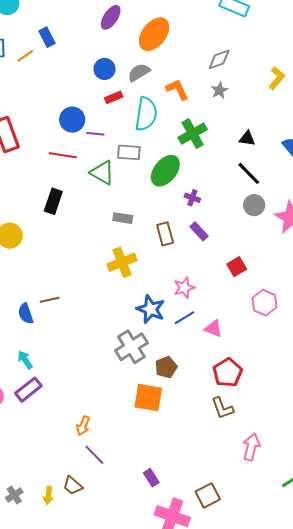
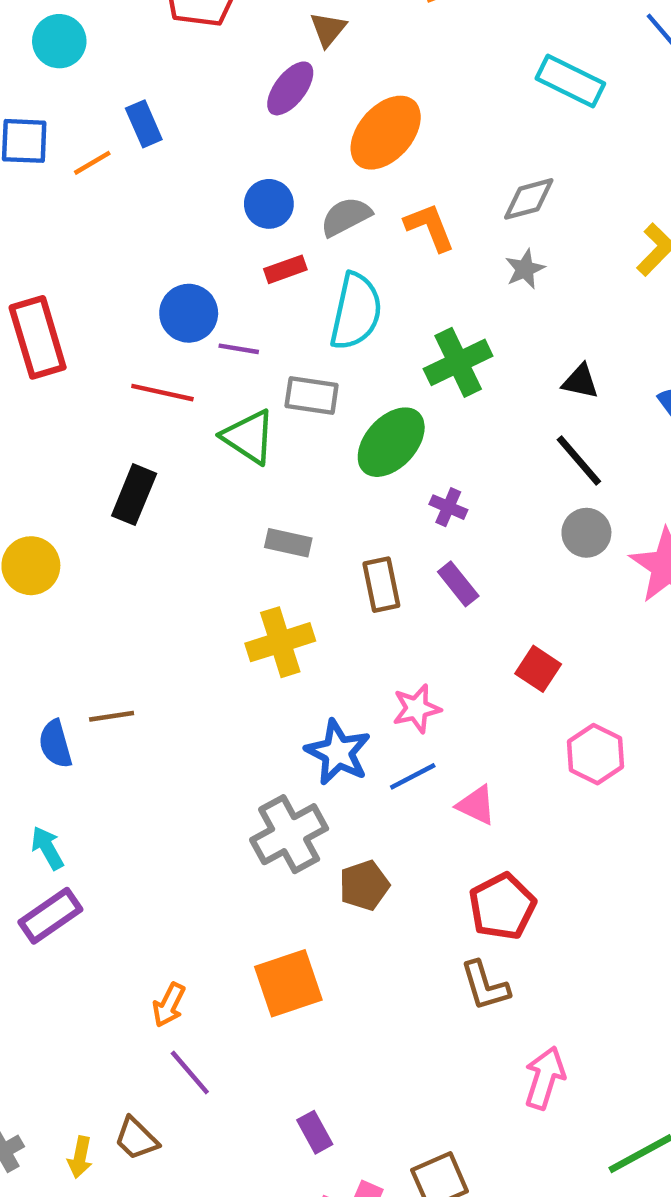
orange L-shape: (177, 90) -> (430, 227), moved
red square: (237, 267) -> (538, 669), turned -30
orange square: (148, 398) -> (288, 983), moved, turned -32

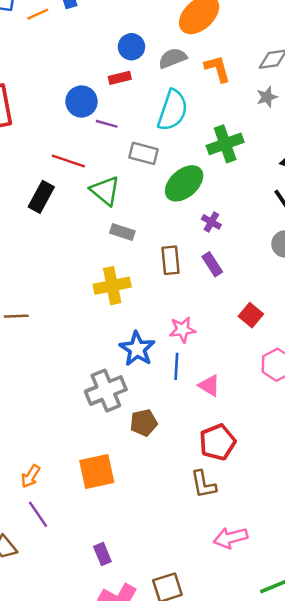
red rectangle: (285, 269) -> (120, 78), moved
red line: (162, 393) -> (68, 161), moved
green triangle: (249, 437) -> (105, 191), moved
blue line: (413, 776) -> (176, 366), turned -65
pink arrow: (545, 1078) -> (231, 538), turned -128

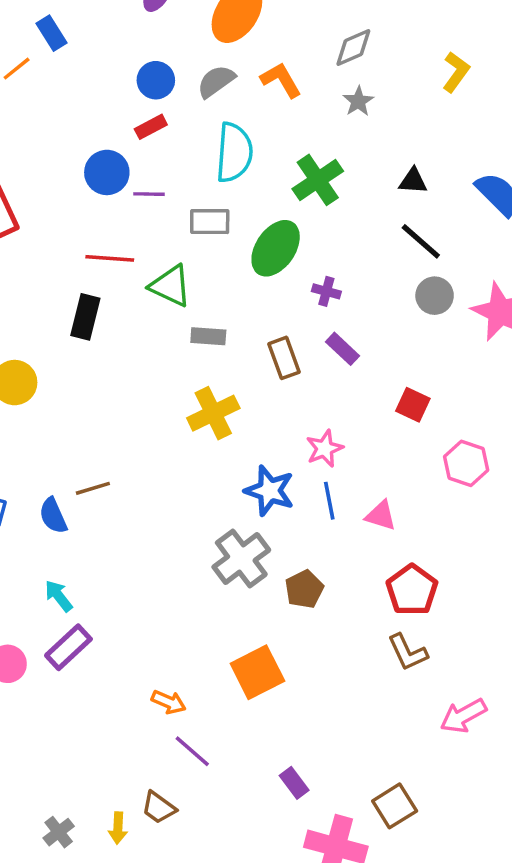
orange arrow: (31, 476) -> (169, 702), turned -85

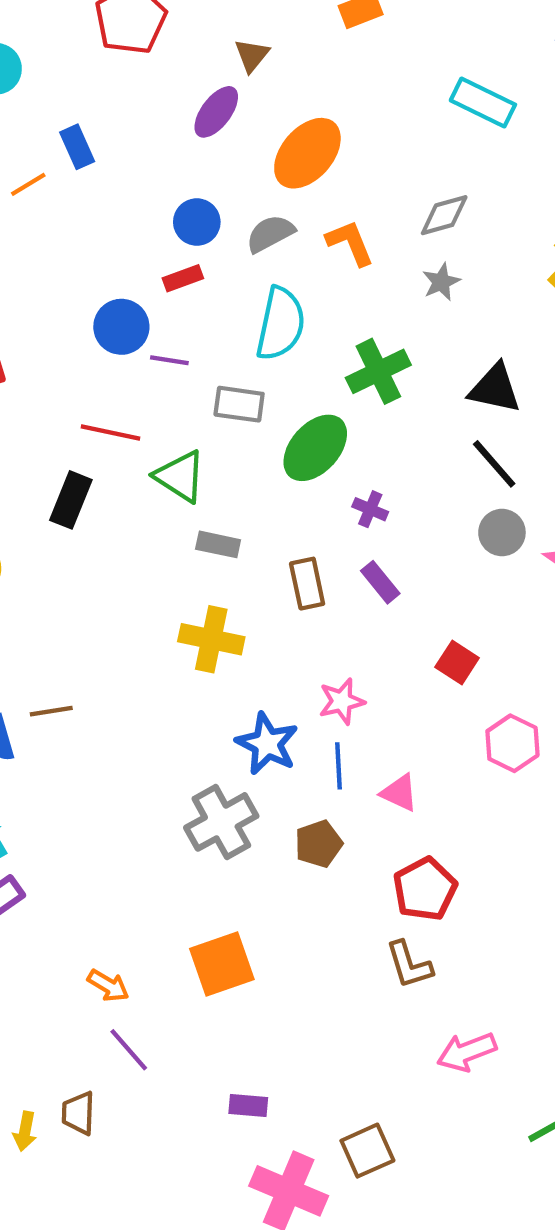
black triangle: (413, 181) -> (495, 388), size x1.5
yellow cross: (213, 413) -> (211, 639), turned 30
brown pentagon: (304, 589) -> (319, 844), moved
purple rectangle: (294, 783) -> (248, 1106), turned -56
brown trapezoid: (159, 808) -> (78, 1113), turned 48

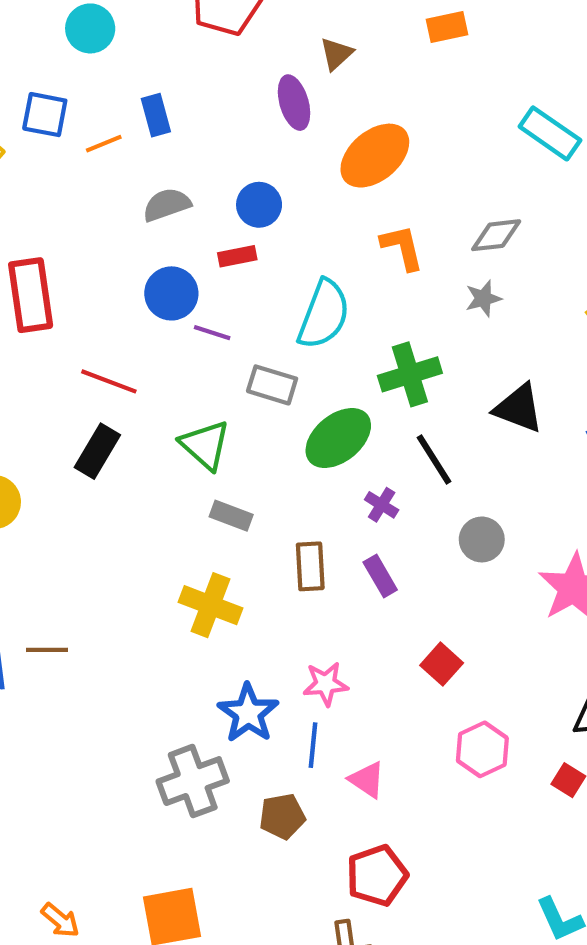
purple ellipse: (216, 112) -> (294, 103), turned -62
gray semicircle: (270, 234) -> (167, 205), moved
red line: (110, 432) -> (109, 381), moved
black line: (494, 464) -> (434, 460), moved
gray circle: (502, 533) -> (482, 539), moved

